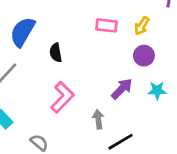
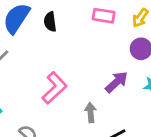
black semicircle: (56, 53) -> (50, 22), moved

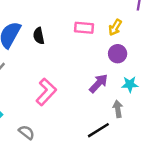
gray arrow: (91, 113) -> (118, 109), moved

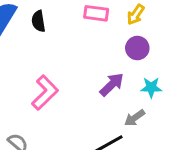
gray arrow: (118, 109) -> (135, 118), turned -119

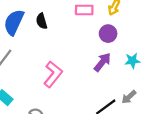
purple circle: (137, 48) -> (108, 34), moved
gray arrow: (135, 118) -> (129, 97), moved

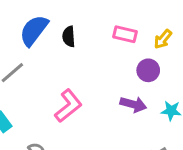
purple arrow: (102, 62) -> (133, 104), turned 54

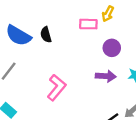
blue semicircle: (34, 30) -> (18, 36), turned -85
yellow arrow: (163, 39) -> (108, 14), moved

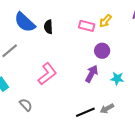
purple arrow: (106, 76) -> (92, 74), turned -78

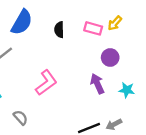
blue semicircle: (25, 22) -> (22, 22), turned -105
black semicircle: (48, 27) -> (59, 30), moved
purple arrow: (92, 74) -> (97, 84), turned -54

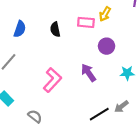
blue semicircle: (22, 22) -> (20, 29), size x0.7
purple arrow: (97, 84) -> (89, 73), moved

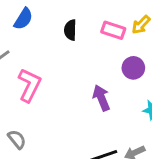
pink L-shape: (52, 80) -> (29, 85), moved, turned -30

